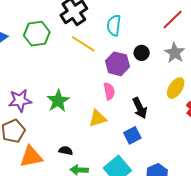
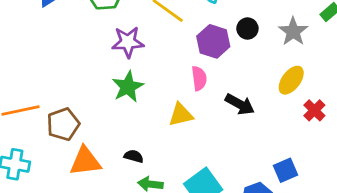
purple star: (20, 100) -> (128, 42), moved
black arrow: (140, 108) -> (240, 104), turned -40
blue square: (132, 135) -> (285, 170), moved

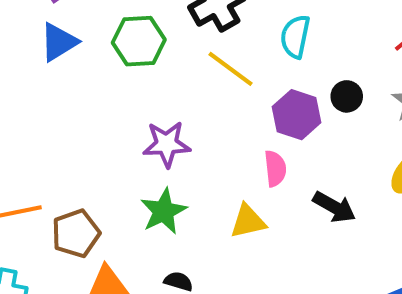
purple star: (128, 42) -> (167, 144), moved
green star: (128, 87) -> (164, 211), moved

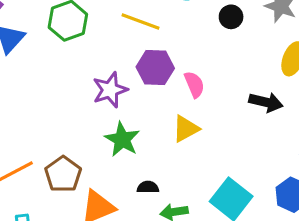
purple hexagon: (297, 115) -> (155, 68), moved
black arrow: (334, 207) -> (266, 102), moved

